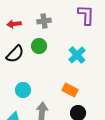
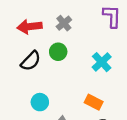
gray cross: (44, 21) -> (64, 23), turned -32
red arrow: (14, 24) -> (30, 27), size x1.5

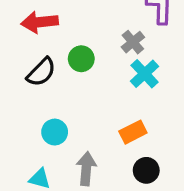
gray cross: (64, 23) -> (133, 42), moved
orange rectangle: (94, 102) -> (133, 132), turned -54

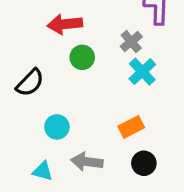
red arrow: (40, 22) -> (65, 24), moved
black semicircle: (41, 72) -> (30, 83), moved
gray arrow: (86, 169) -> (87, 162), turned -88

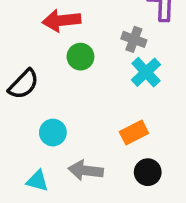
gray cross: (131, 42) -> (134, 39), turned -30

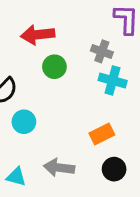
cyan cross: (146, 72) -> (113, 80), turned -32
cyan circle: (53, 133) -> (24, 122), moved

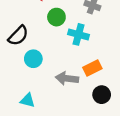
cyan cross: (113, 80) -> (78, 34), moved
gray arrow: (59, 168) -> (67, 78), moved

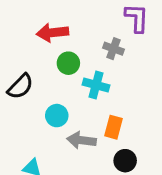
cyan circle: (33, 59) -> (57, 116), moved
orange rectangle: (92, 68) -> (113, 127), turned -48

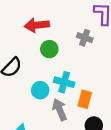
cyan cross: (96, 85) -> (64, 82), moved
gray arrow: (81, 140) -> (60, 110), turned 60

